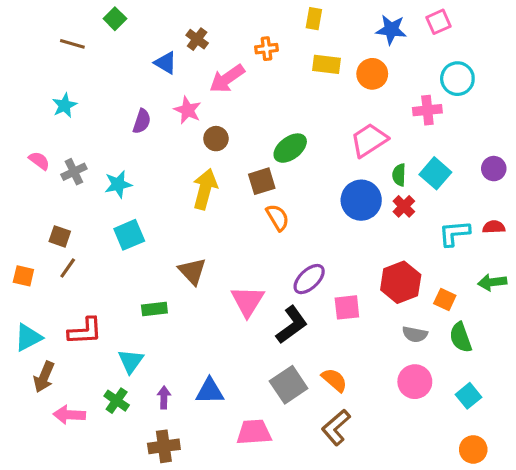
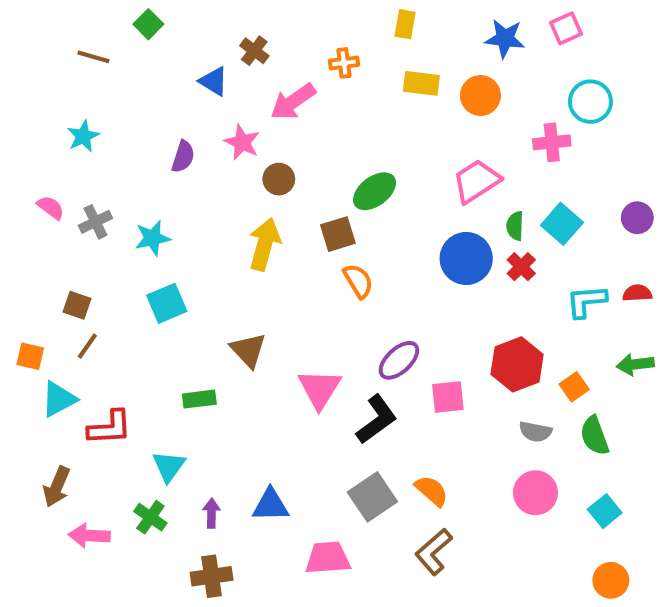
orange square: (445, 300) -> (574, 387), turned 30
cyan triangle: (28, 337) -> (59, 399), moved

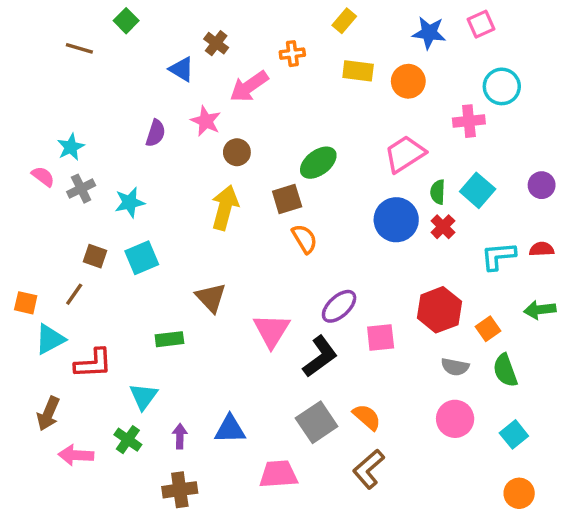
yellow rectangle: (405, 24) -> (344, 21), turned 30
cyan star: (83, 136) -> (71, 147), moved
brown square: (77, 305) -> (95, 256), moved

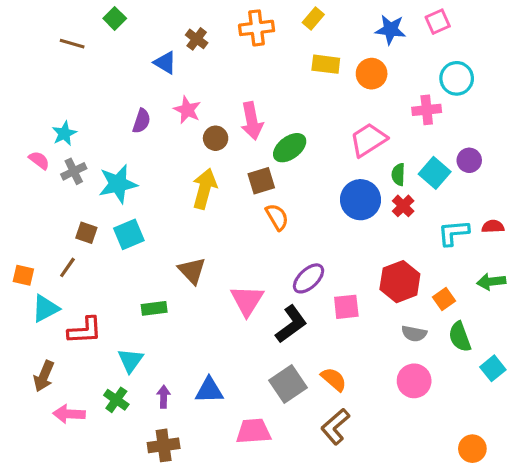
orange cross: (292, 54) -> (257, 28), moved, size x1.5
pink arrow: (249, 86) -> (252, 121), moved, turned -66
purple circle: (542, 185) -> (469, 160), moved
cyan star: (130, 202) -> (118, 184), size x1.4
cyan square: (514, 434) -> (493, 368), moved

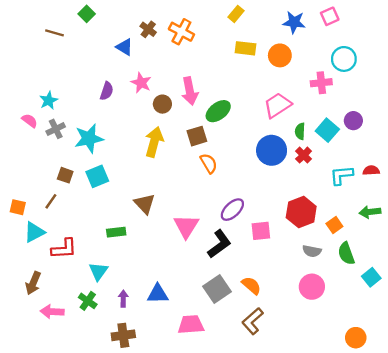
orange cross: (257, 28) -> (181, 32), moved, turned 35

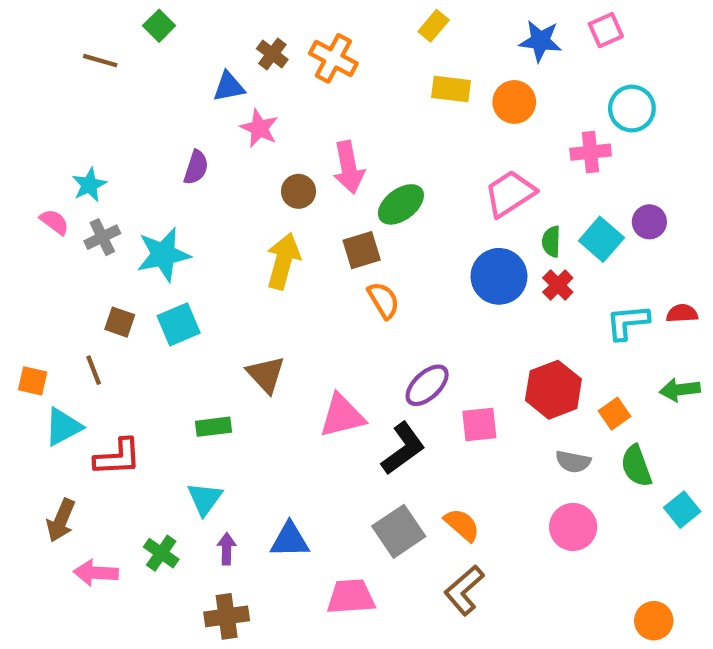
blue triangle: (124, 47) -> (229, 87), turned -42
pink star: (141, 83) -> (259, 128), moved
brown line: (51, 201) -> (94, 370), turned -56
pink triangle: (186, 226) -> (342, 416), turned 44
cyan triangle: (98, 271) -> (205, 499), moved

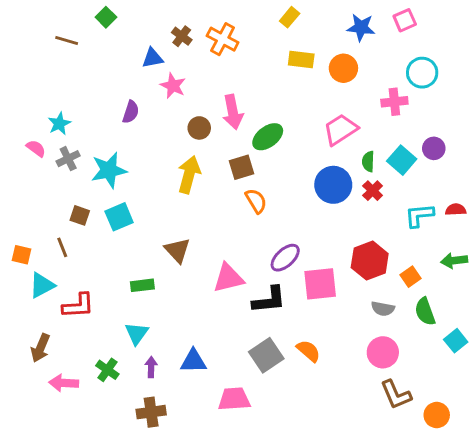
pink square: (479, 425) -> (320, 284), size x1.4
black L-shape: (403, 449) -> (269, 300), turned 30
brown L-shape: (464, 590) -> (396, 395), moved, turned -72

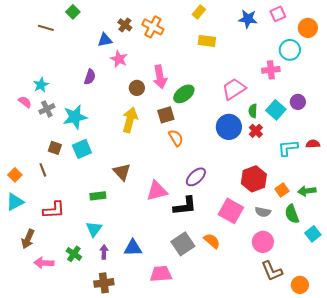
orange circle: (343, 68) -> (308, 28), moved
orange square: (21, 255) -> (15, 175), turned 32
green arrow: (454, 261) -> (307, 191), moved
pink square: (320, 284) -> (231, 211), moved, turned 35
cyan triangle: (42, 285) -> (15, 202), moved

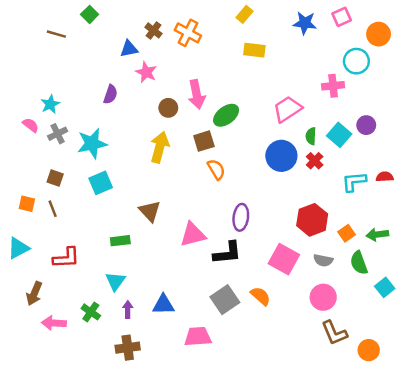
brown square: (55, 148) -> (55, 178), moved
orange square: (15, 175) -> (27, 204), moved, turned -32
purple ellipse: (196, 177) -> (241, 217), turned -40

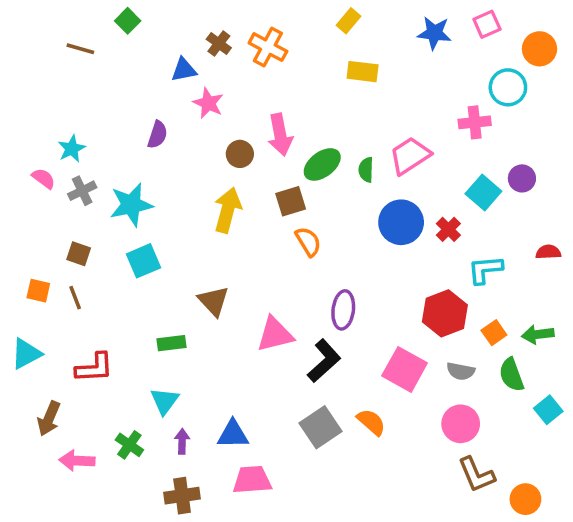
green semicircle: (311, 136) -> (366, 170), moved
cyan L-shape: (354, 182) -> (485, 270), moved
black L-shape: (227, 253) -> (324, 361), turned -36
pink trapezoid: (198, 337) -> (252, 480), moved

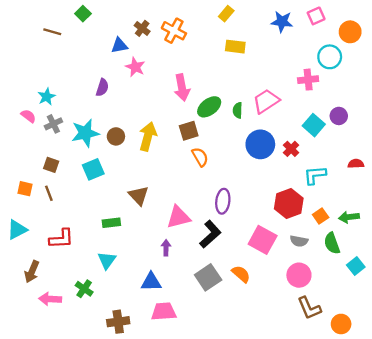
brown circle: (240, 154) -> (116, 136), moved
purple arrow: (182, 441) -> (166, 248), moved

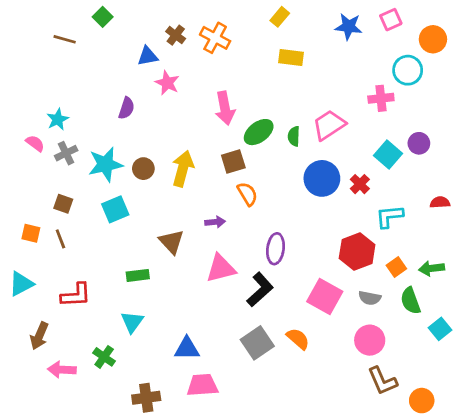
purple arrow: (166, 248) -> (215, 222), moved, turned 84

